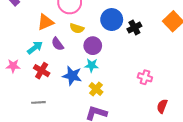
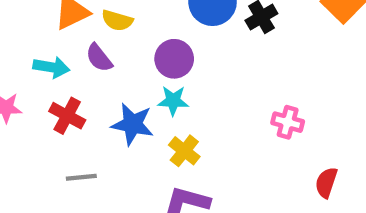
yellow semicircle: (77, 28) -> (117, 20), moved
cyan arrow: (35, 48) -> (51, 67), turned 49
gray line: (38, 102) -> (81, 177), moved

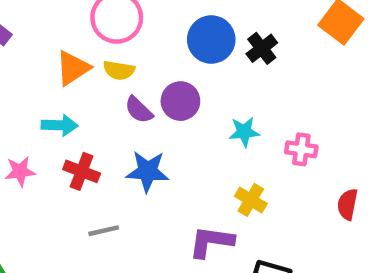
purple semicircle: (99, 58) -> (139, 110), moved
cyan star: (173, 101) -> (244, 132), moved
yellow cross: (184, 151) -> (251, 200), moved

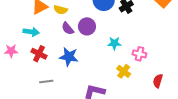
yellow cross: (251, 200) -> (124, 71), moved

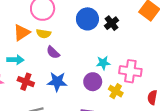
purple circle: (87, 26) -> (93, 82), moved
pink cross: (139, 54) -> (130, 71), size x1.5

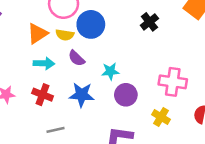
blue circle: (87, 19) -> (91, 24), moved
cyan arrow: (15, 60) -> (44, 63), moved
cyan star: (103, 63) -> (110, 71), moved
yellow cross: (116, 91) -> (161, 117), moved

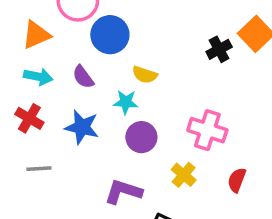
black cross: (149, 22) -> (219, 49), moved
yellow semicircle: (65, 35) -> (145, 75), moved

